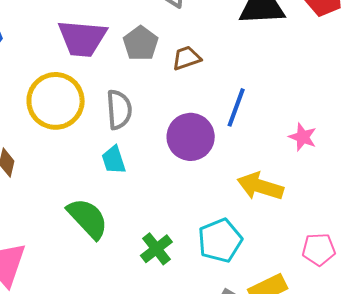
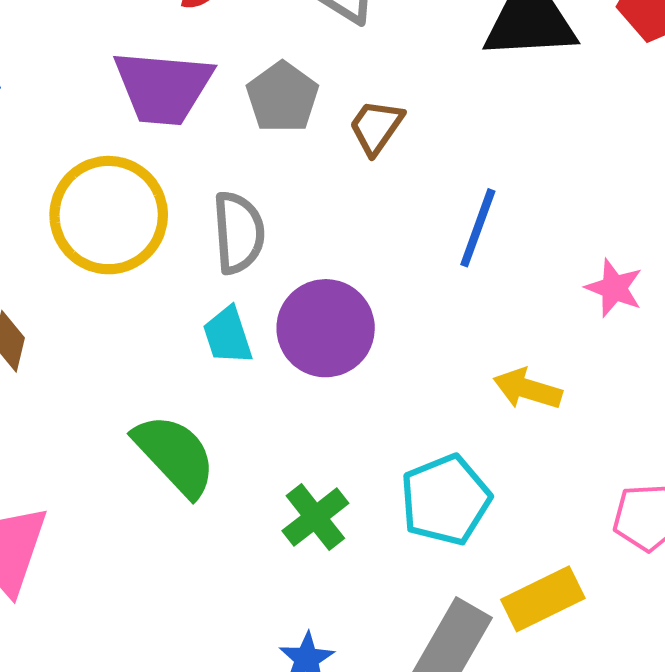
brown trapezoid: (186, 58) -> (376, 127), turned -36
purple circle: (191, 137) -> (326, 328), moved
yellow arrow: (260, 186) -> (527, 389), size x0.7

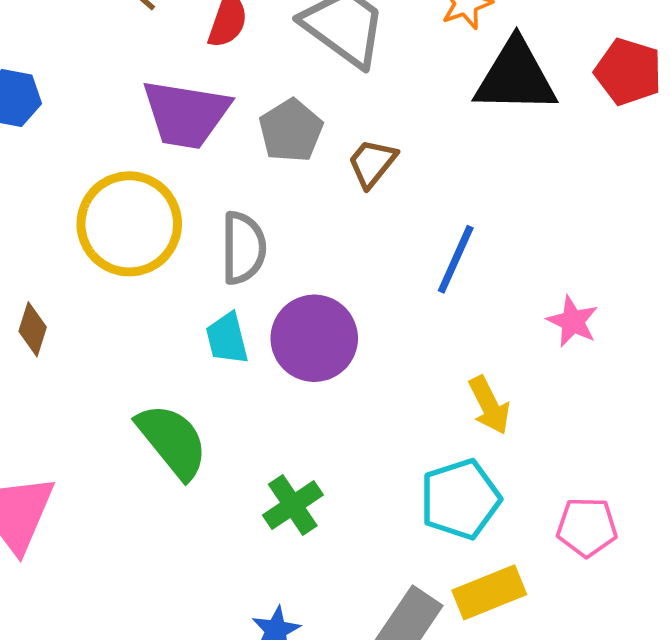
yellow arrow: (527, 389) -> (489, 405), turned -138
cyan pentagon: (445, 500) -> (460, 499), moved

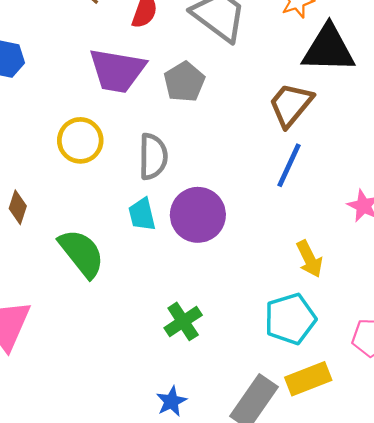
brown trapezoid: (372, 163) -> (291, 105), moved, size x1.4
yellow circle: (129, 224) -> (80, 140), size x0.7
green semicircle: (172, 441) -> (82, 253), moved

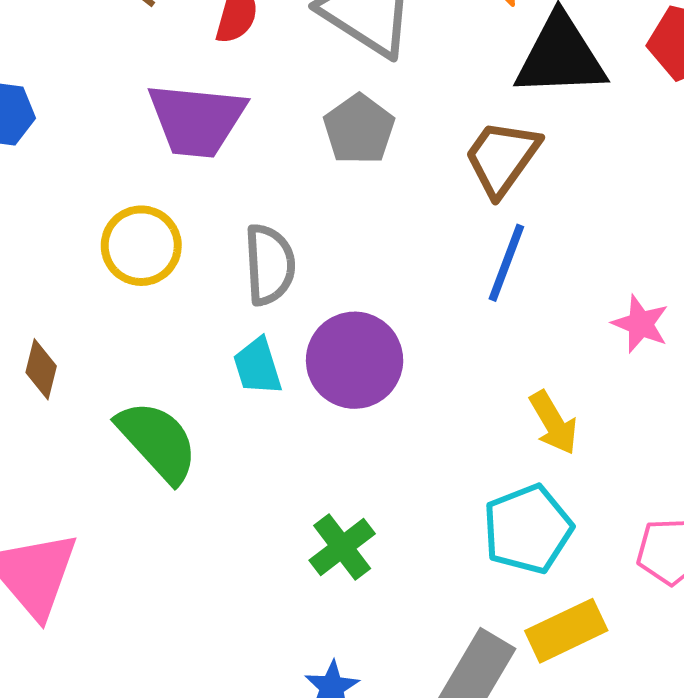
gray pentagon: (184, 82) -> (359, 129), moved

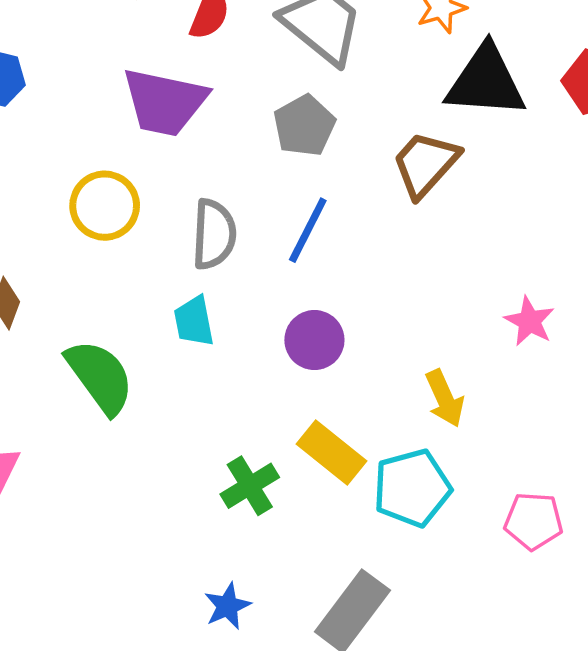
blue line: (506, 263) -> (308, 230), moved
purple circle: (355, 360) -> (314, 340), moved, size x0.7
yellow rectangle: (566, 631) -> (332, 452), moved, turned 58

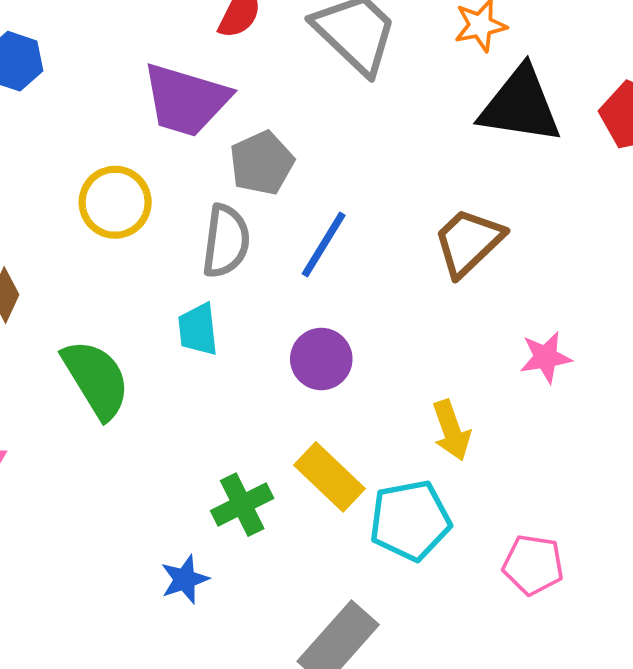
gray pentagon: (304, 126) -> (262, 163), moved
brown trapezoid: (425, 164) -> (468, 242), moved
pink star: (529, 321) -> (546, 357), turned 30
blue star: (227, 606) -> (185, 579), moved

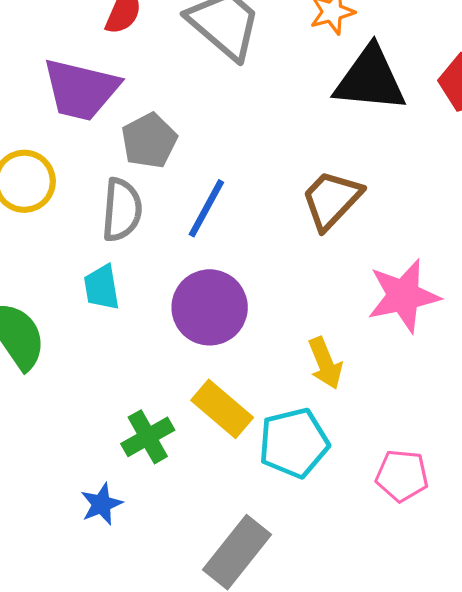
pink star: (546, 357) -> (403, 296), size x1.6
purple circle: (321, 359) -> (210, 307), size x1.4

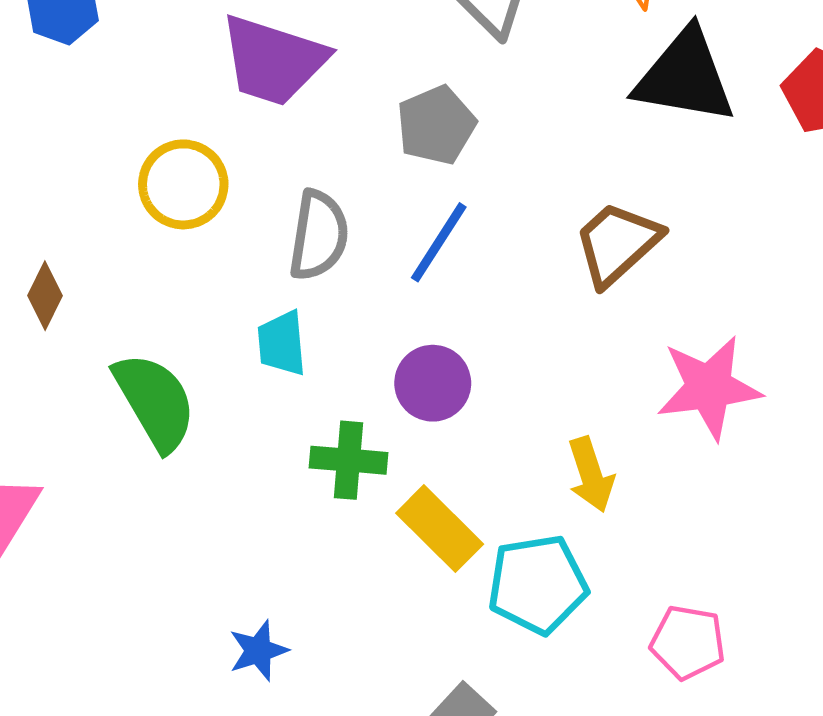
gray pentagon: (149, 141) -> (436, 125), moved
purple circle: (210, 307) -> (433, 383), size x0.7
green cross: (148, 437) -> (348, 460), moved, turned 30

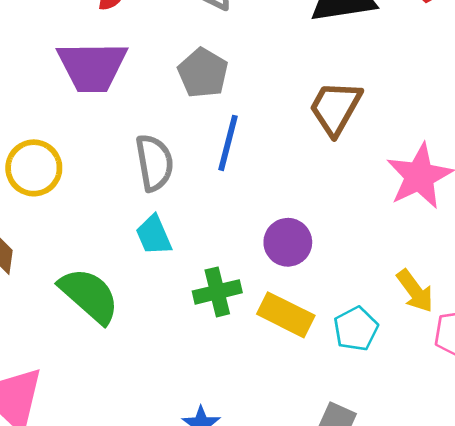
yellow circle: (183, 184) -> (34, 168), moved
purple circle: (433, 383) -> (288, 242), moved
yellow arrow: (591, 475) -> (415, 291), moved
cyan pentagon: (538, 584) -> (356, 329), size x0.7

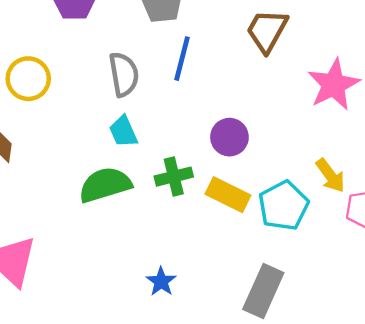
green semicircle: (89, 295) -> (105, 185), moved, turned -58
cyan pentagon: (356, 329) -> (283, 206), size x1.4

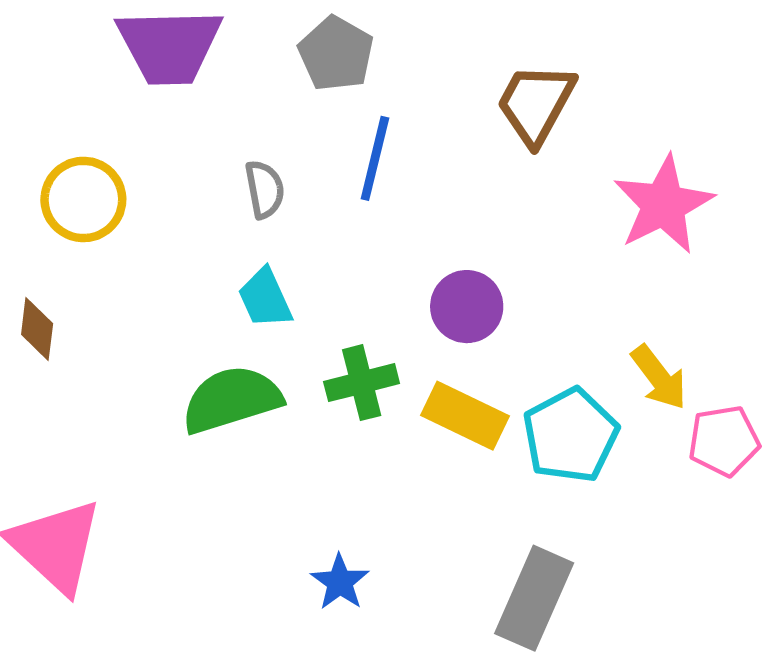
gray semicircle: (124, 74) -> (265, 189), size x0.7

